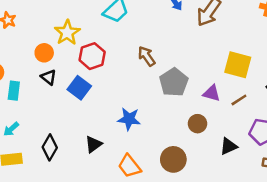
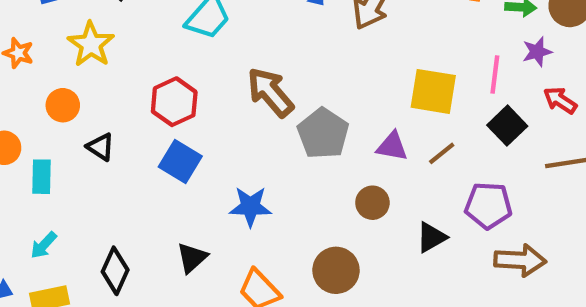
yellow star: (67, 33) -> (91, 44), moved
orange circle: (44, 53) -> (63, 105), moved
brown arrow: (147, 56) -> (270, 92), size x1.4
blue square: (79, 88) -> (180, 162), moved

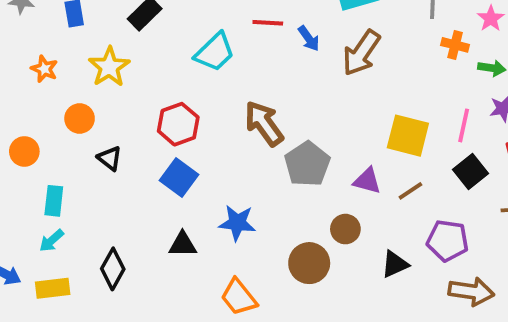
cyan rectangle: (41, 177) -> (54, 201), moved
black triangle: (192, 258) -> (183, 244), moved, turned 36
brown circle: (336, 270) -> (309, 263), moved

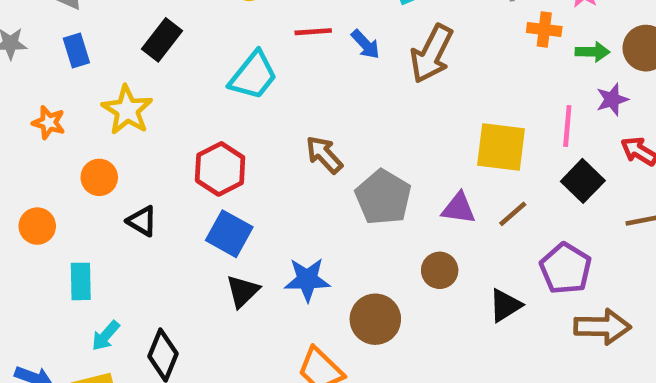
brown arrow: (264, 123) -> (324, 155), size x0.7
cyan arrow: (52, 241) -> (106, 336), moved
purple pentagon: (448, 241) -> (566, 269), turned 30
black triangle: (183, 244) -> (243, 291), moved, turned -36
brown circle: (309, 263) -> (375, 319), moved

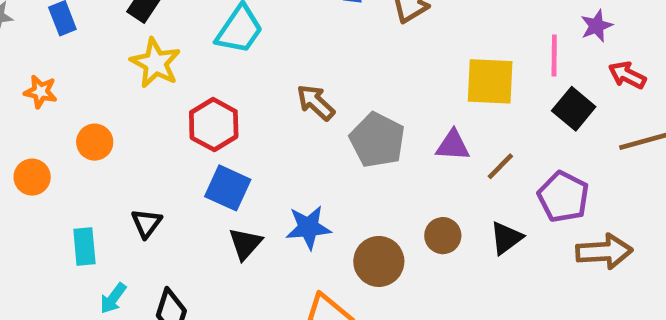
yellow star: (127, 110) -> (155, 63), moved
brown line: (513, 214) -> (500, 166), moved
black triangle: (142, 221) -> (146, 223), moved, turned 40
orange circle: (37, 226) -> (32, 177), moved
brown circle: (440, 270) -> (443, 236), moved

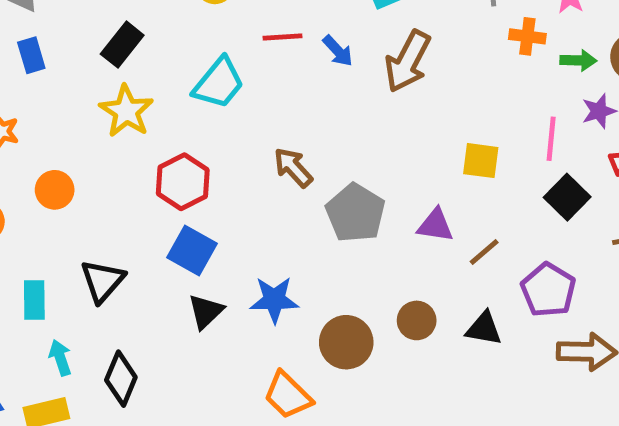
yellow square: (490, 81) -> (481, 161), size x0.7
black triangle: (146, 223) -> (102, 281), size x1.4
black triangle: (506, 238) -> (484, 329), turned 42
cyan arrow: (113, 298) -> (60, 358), turned 120

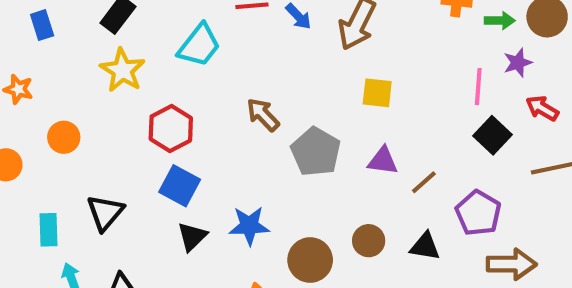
yellow square: (481, 161) -> (377, 93), moved

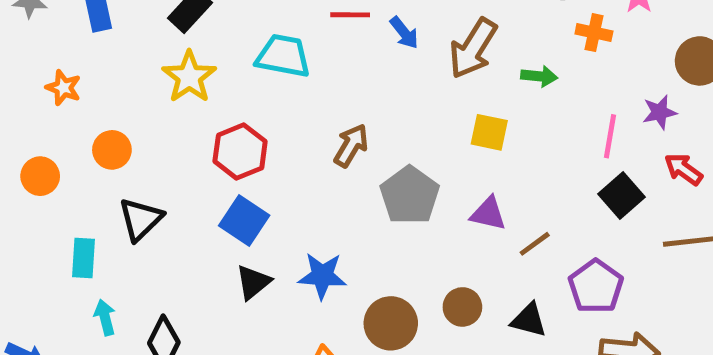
green arrow: (500, 21) -> (539, 76), moved
cyan trapezoid: (199, 45) -> (283, 56), turned -123
brown arrow: (263, 115) -> (351, 145), turned 69
black triangle: (105, 213) -> (141, 219), moved

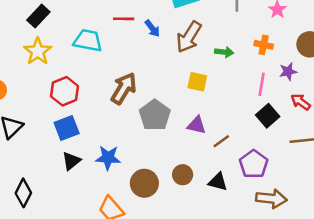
orange cross: (594, 33) -> (264, 45), moved
brown arrow: (351, 145) -> (124, 88), size x1.4
blue square: (244, 221) -> (67, 128), turned 35

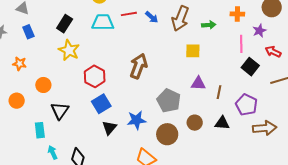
cyan trapezoid: (88, 40) -> (103, 22), moved
gray pentagon: (155, 115) -> (169, 101), moved
brown line: (221, 141) -> (219, 92), turned -32

